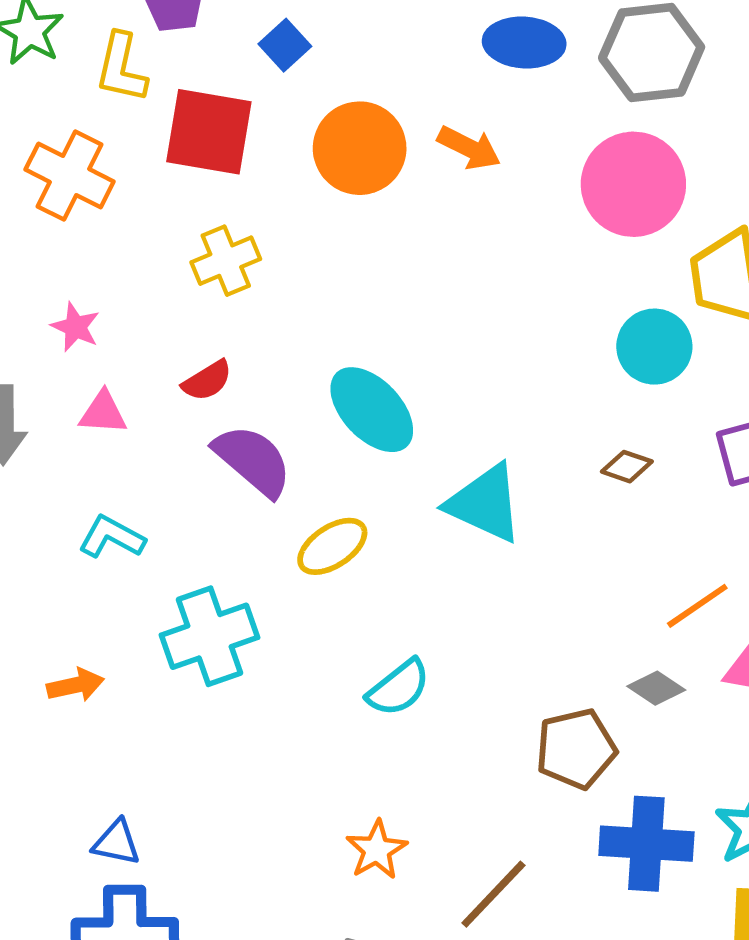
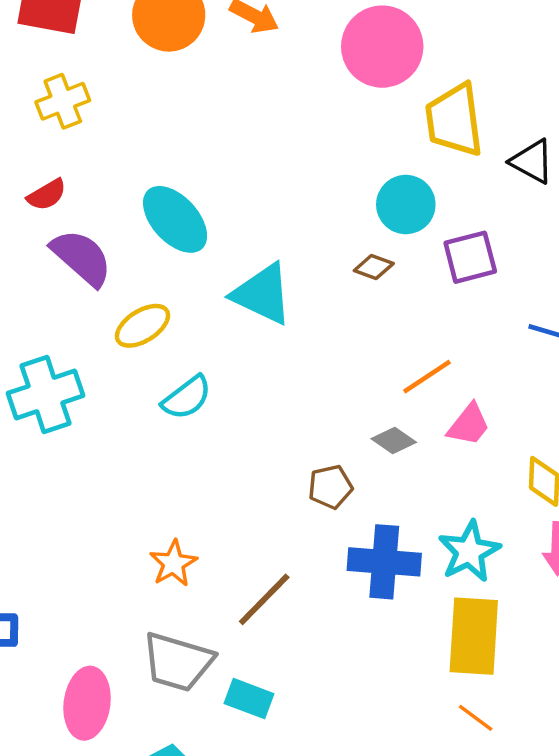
cyan circle: (654, 347) -> (406, 205), moved
cyan semicircle: (399, 688) -> (187, 398), moved
brown pentagon: (576, 749) -> (330, 487), size x0.7

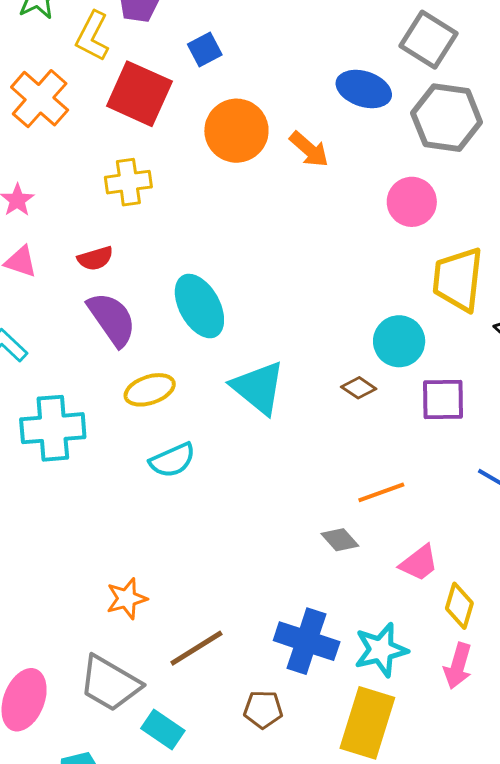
pink circle: (382, 47) -> (412, 202), size x0.7
pink trapezoid: (469, 425) -> (419, 563), moved
brown pentagon: (330, 487) -> (263, 709), moved

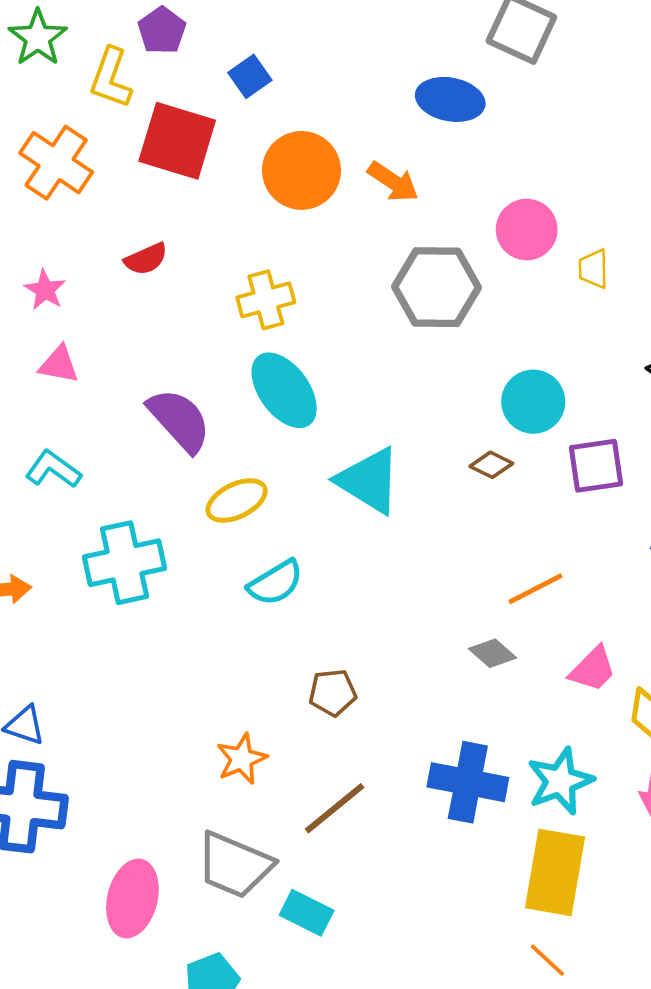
gray hexagon: (447, 118) -> (437, 287), moved
yellow cross: (128, 182) -> (266, 300), moved
red semicircle: (95, 258) -> (146, 259), moved
yellow trapezoid: (458, 279) -> (593, 269), moved, size x0.5
brown pentagon: (263, 709) -> (333, 693), moved

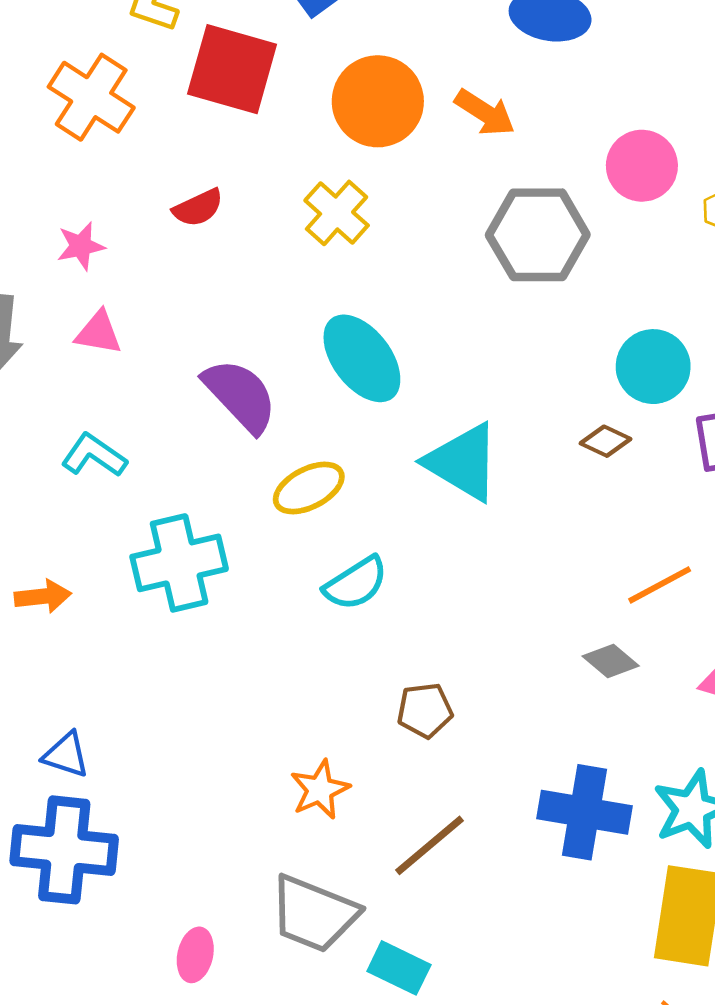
pink star: (45, 290) -> (81, 246), turned 30
yellow cross: (266, 300) -> (337, 213), moved, turned -32
pink ellipse: (132, 899) -> (195, 955), size x0.6

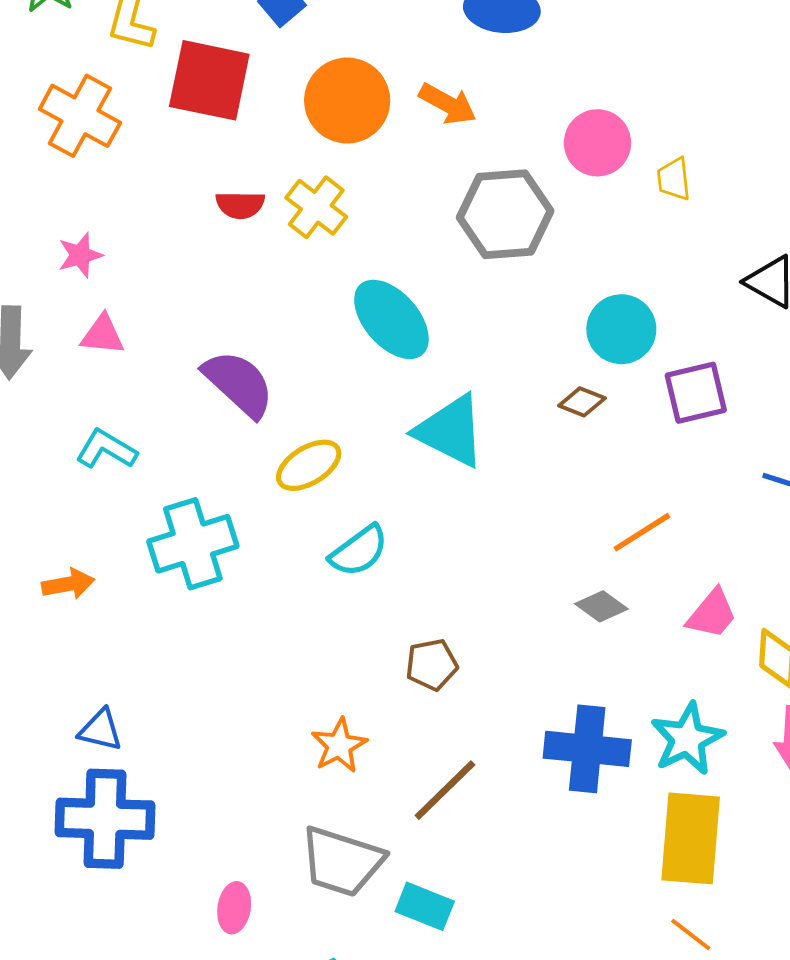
red semicircle: (198, 208) -> (240, 205), moved, turned 30
cyan ellipse: (362, 358) -> (391, 319), moved

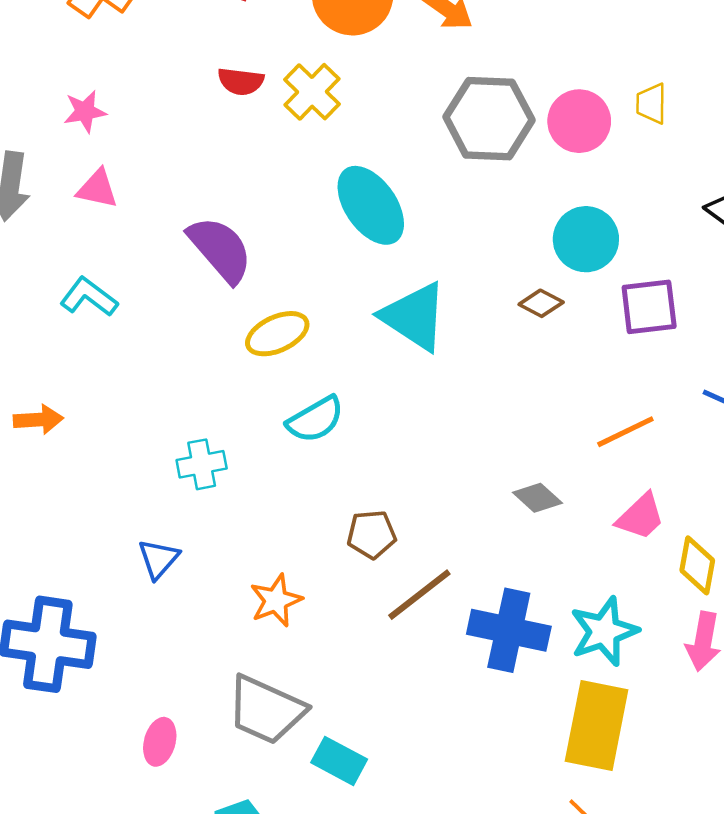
pink circle: (597, 143) -> (579, 121), moved
orange line: (642, 532) -> (625, 432), moved
cyan cross: (193, 544) -> (202, 464), moved, size x0.6
blue triangle: (100, 730) -> (158, 559), moved, turned 51
brown line: (445, 790) -> (419, 595), moved

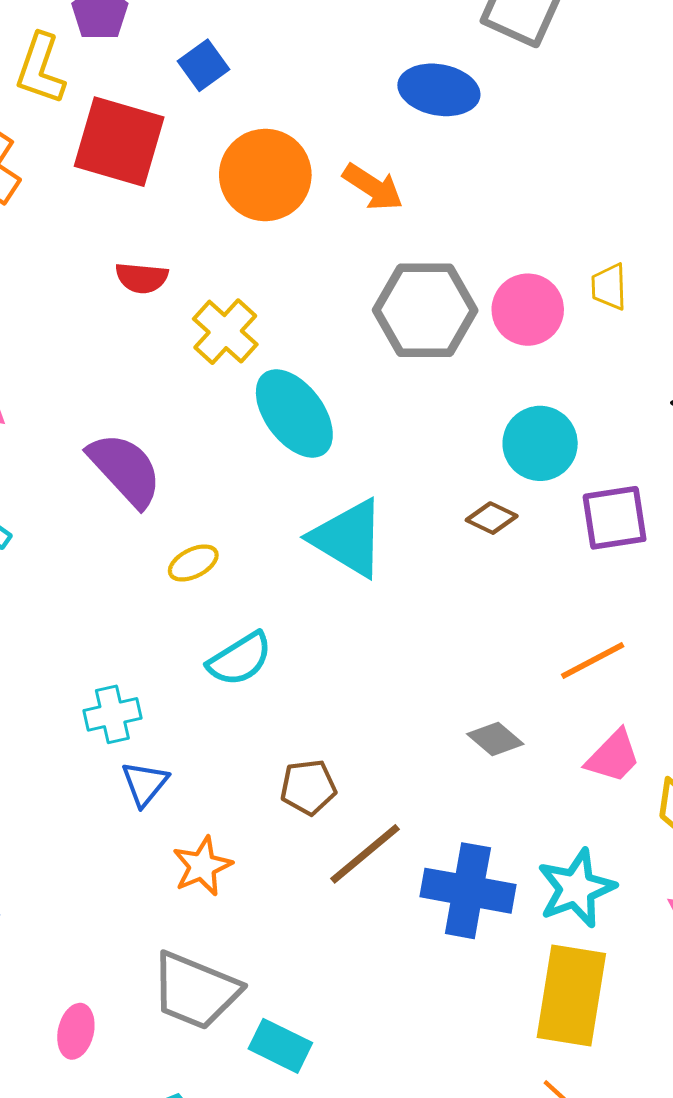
yellow cross: (312, 92) -> (225, 332), moved
yellow ellipse: (277, 334) -> (193, 563), size x0.7
blue triangle: (158, 559) -> (145, 784), moved

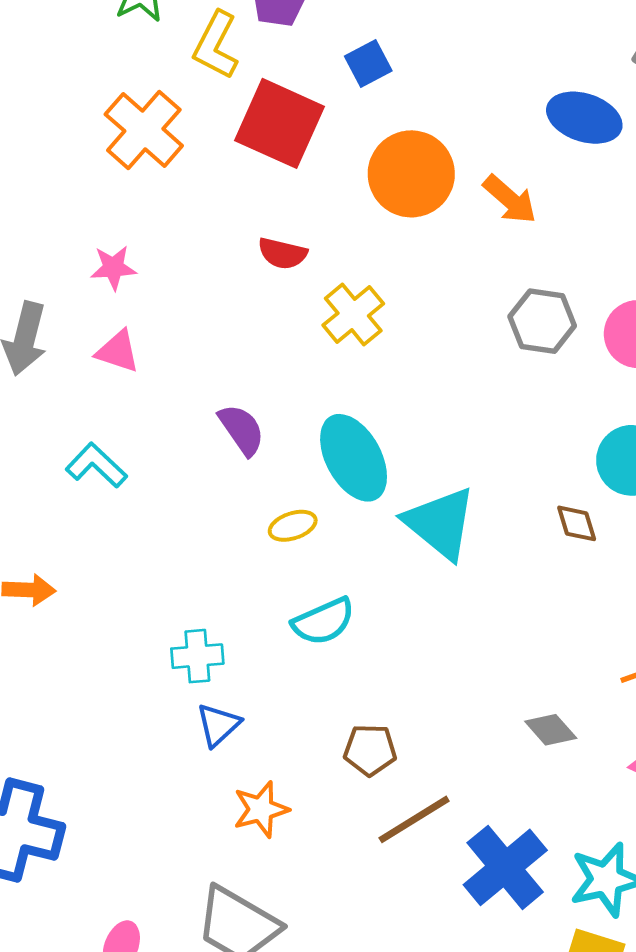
gray hexagon: (425, 310) -> (542, 321), size x0.7
cyan ellipse: (294, 414) -> (354, 458), moved
purple semicircle: (125, 469) -> (242, 430), size x0.7
brown diamond: (492, 518) -> (577, 523), turned 39
blue cross: (468, 891) -> (505, 867), turned 32

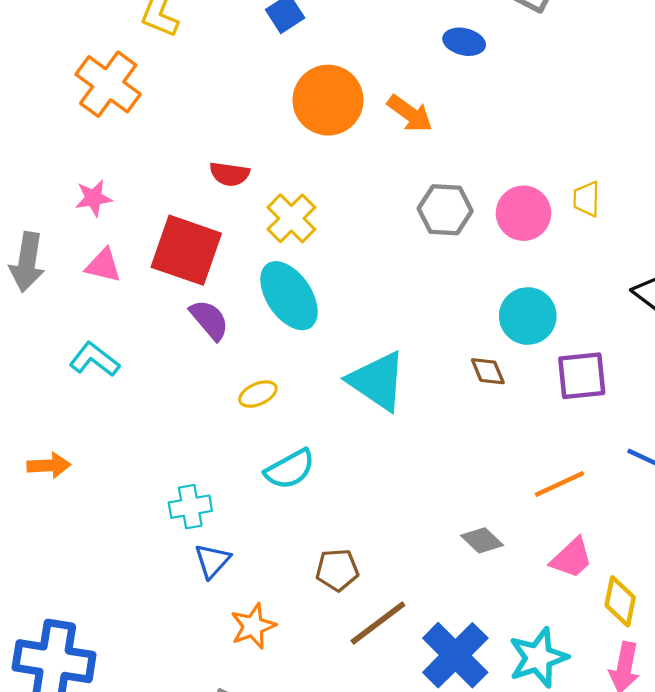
blue ellipse: (584, 118) -> (464, 42), size x0.7
red square: (280, 123) -> (186, 250), moved
cyan ellipse: (354, 458) -> (289, 296), moved

